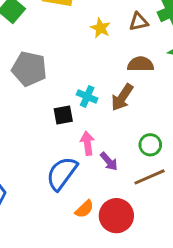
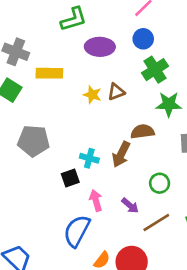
brown triangle: (139, 22) -> (116, 92), moved
brown semicircle: (141, 64) -> (142, 132), moved
green circle: (150, 145) -> (160, 183), moved
purple arrow: (109, 161) -> (130, 206), moved

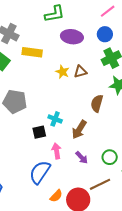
brown semicircle: (142, 132) -> (97, 103), turned -72
brown arrow: (121, 154) -> (79, 130), moved
green circle: (160, 183) -> (110, 157), moved
brown line: (156, 223) -> (100, 184), moved

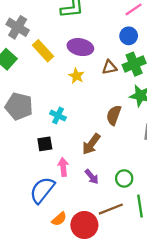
purple ellipse: (72, 37) -> (80, 47), moved
yellow rectangle: (32, 52) -> (43, 51), turned 36
brown triangle: (80, 72) -> (109, 67), moved
cyan cross: (55, 119) -> (58, 116), moved

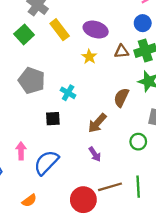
pink arrow: (63, 167) -> (21, 151), moved
green circle: (124, 178) -> (138, 142), moved
orange semicircle: (59, 219) -> (29, 200), moved

